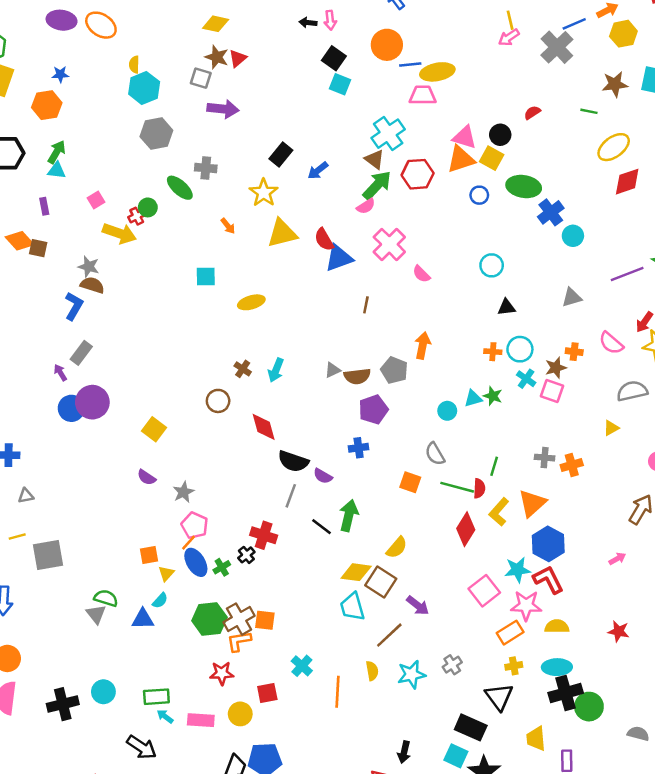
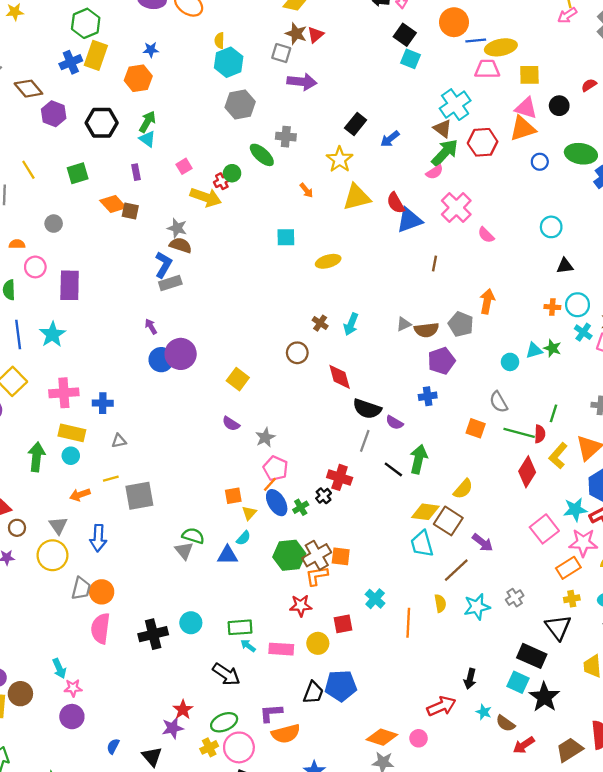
yellow square: (492, 158) -> (529, 75), moved, turned -30
cyan triangle: (57, 170) -> (147, 139), turned 30
gray rectangle: (81, 353) -> (170, 283), moved, turned 35

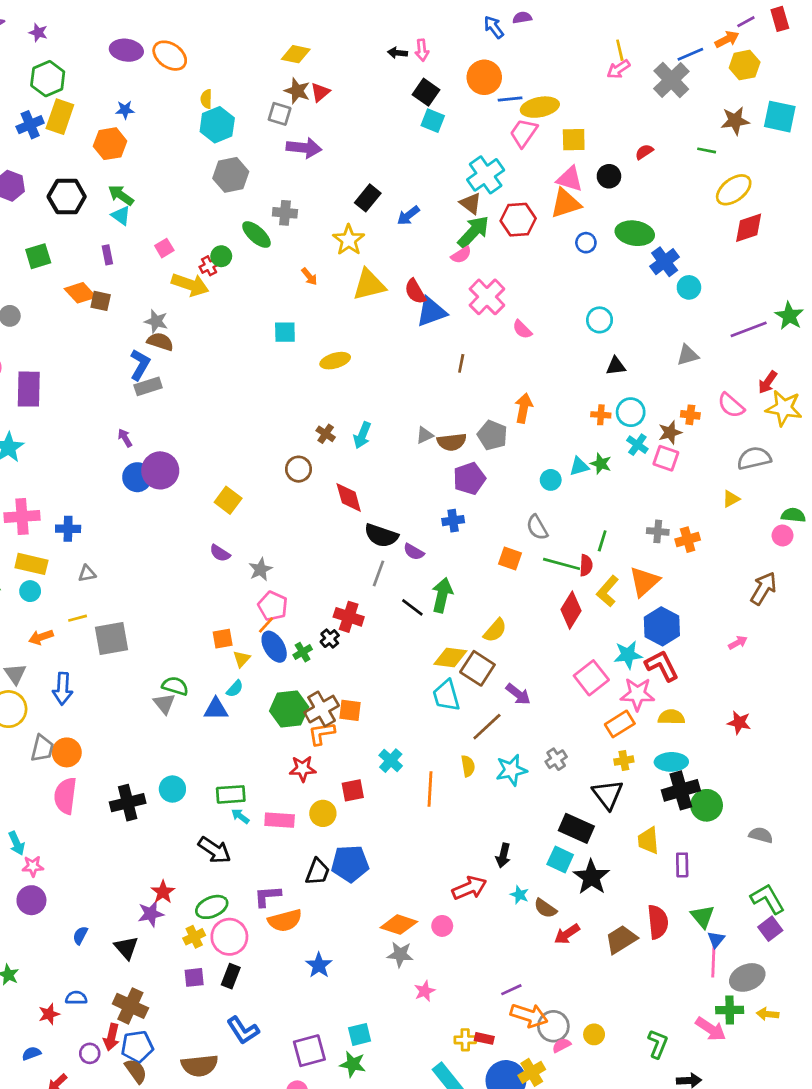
pink trapezoid: (487, 69) -> (524, 133), turned -55
green arrow: (147, 122) -> (121, 195), turned -85

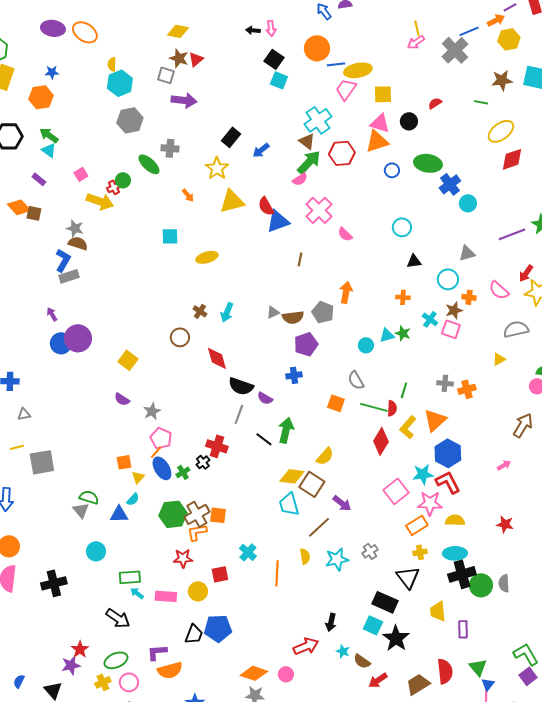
purple rectangle: (107, 255) -> (39, 179), turned -40
cyan circle: (631, 412) -> (448, 279), moved
cyan circle: (172, 789) -> (96, 551), moved
gray semicircle: (761, 835) -> (504, 583), moved, turned -108
pink circle: (229, 937) -> (129, 682), size x0.7

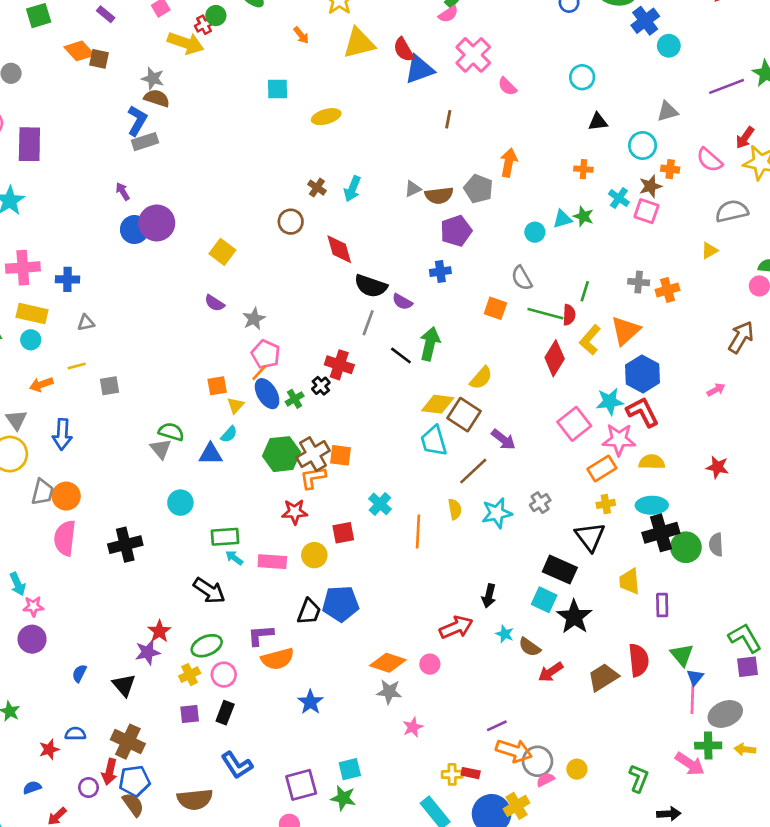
gray square: (42, 462) -> (110, 386), size x0.6
purple square: (528, 676) -> (748, 667), turned 30

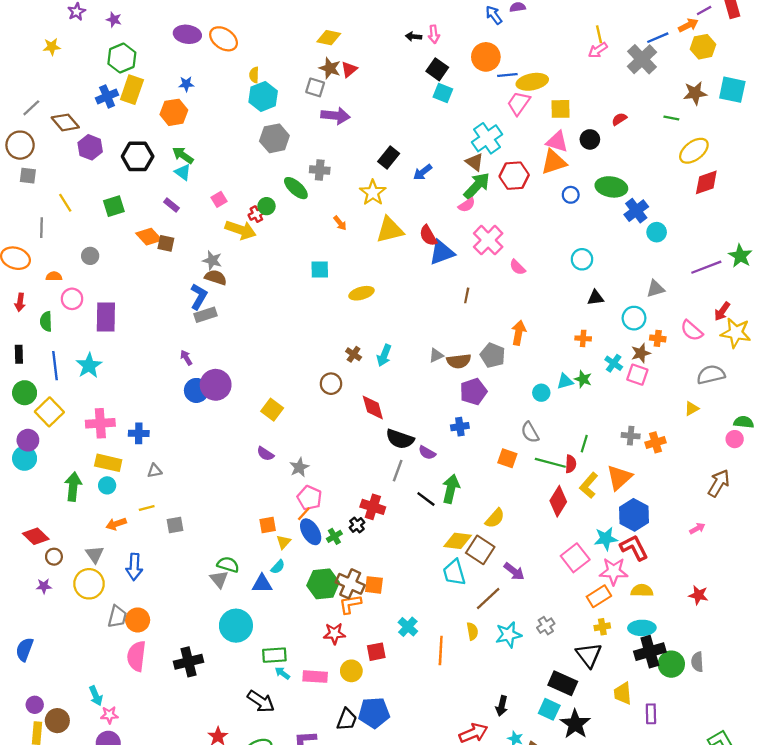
brown cross: (313, 454) -> (350, 584), turned -36
cyan circle: (180, 503) -> (236, 626), size x1.5

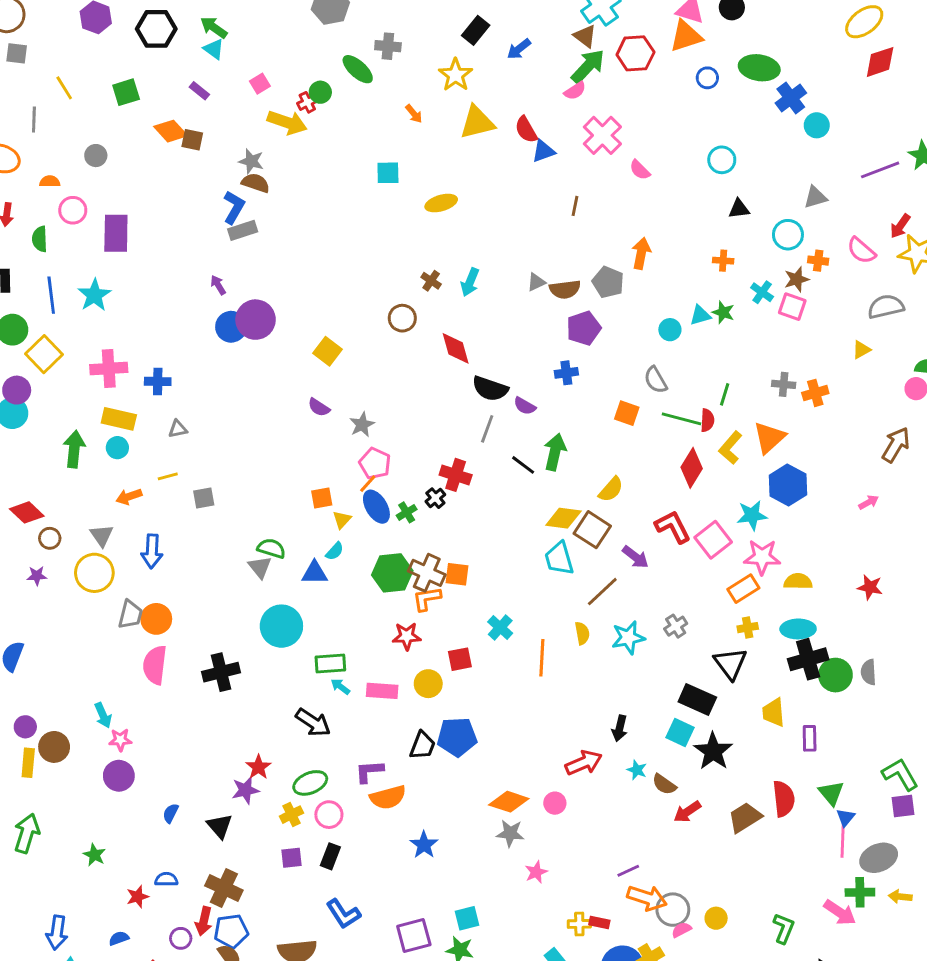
blue triangle: (442, 252) -> (543, 151), size x0.7
red L-shape: (634, 548) -> (673, 527), moved

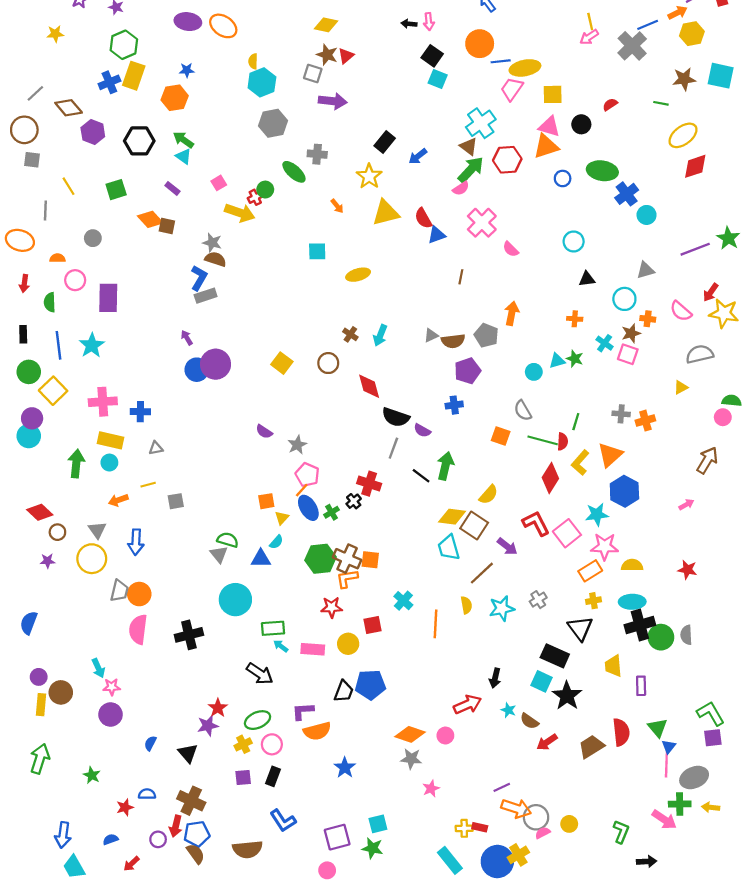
yellow square: (327, 351) -> (282, 363), moved

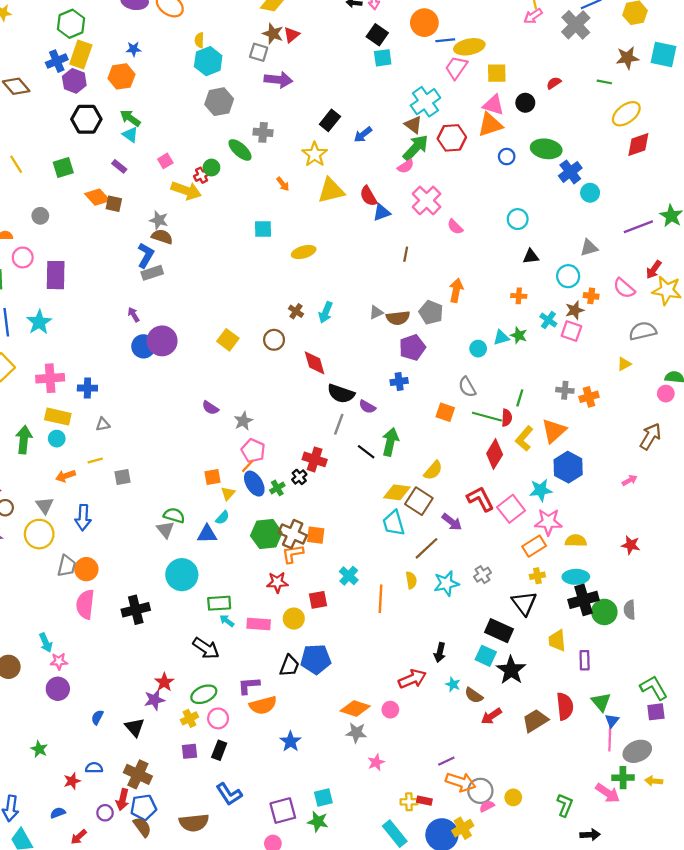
cyan square: (438, 79) -> (383, 58), turned -30
purple hexagon: (93, 132) -> (74, 81), moved

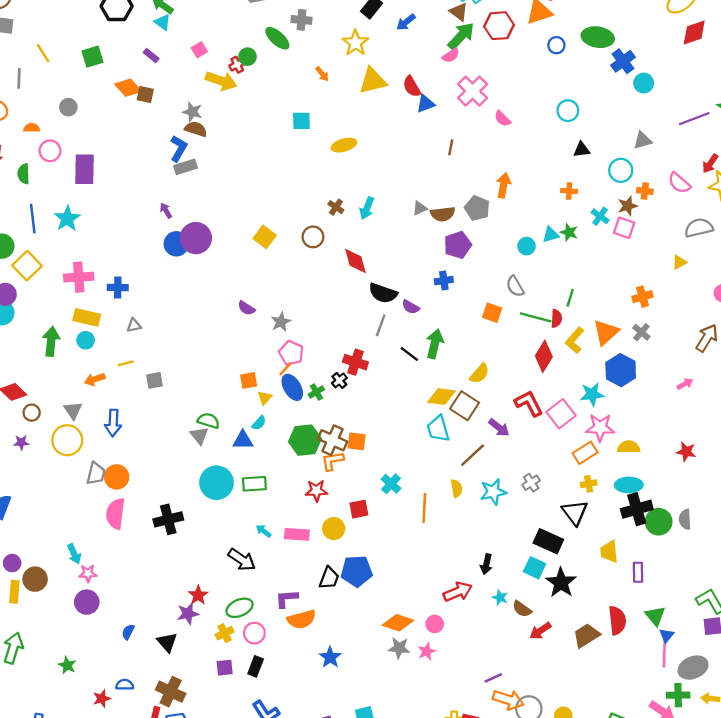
gray cross: (565, 390) -> (641, 332), moved, turned 35
green rectangle: (219, 603) -> (254, 484), moved
pink star: (376, 762) -> (427, 651), moved

